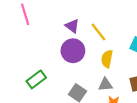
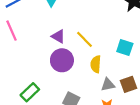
gray triangle: (105, 84) -> (108, 85), moved

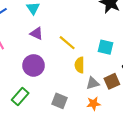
purple triangle: (58, 36) -> (37, 33), moved
purple circle: (62, 60) -> (34, 65), moved

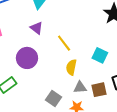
gray square: (60, 101) -> (54, 98), moved

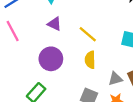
yellow semicircle: (71, 67) -> (90, 60), moved

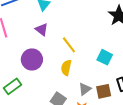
gray triangle: (115, 79) -> (85, 89), turned -32

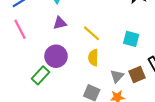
purple triangle: (42, 29) -> (60, 23), turned -40
green rectangle: (13, 86) -> (40, 75), moved

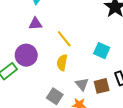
gray triangle: (117, 76) -> (82, 84), turned -32

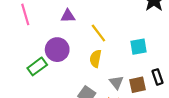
cyan square: (102, 51) -> (139, 47), turned -35

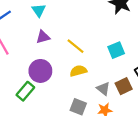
yellow semicircle: (96, 59) -> (78, 71), turned 77

